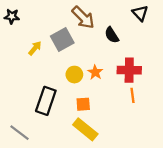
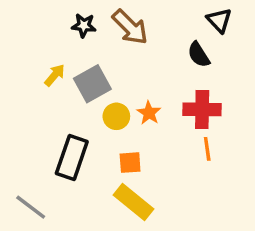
black star: (12, 16) -> (84, 25), moved
black semicircle: (112, 35) -> (199, 55), moved
gray square: (62, 39) -> (92, 84), moved

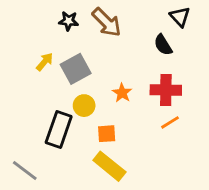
yellow circle: (116, 116) -> (84, 106), moved
orange line: (207, 149) -> (170, 122), turned 66

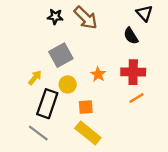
yellow arrow: (45, 62) -> (35, 78), moved
gray line: (25, 170) -> (38, 133), moved

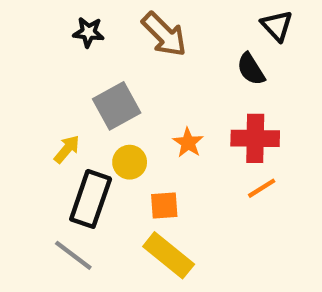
black star: (55, 17) -> (88, 32), moved

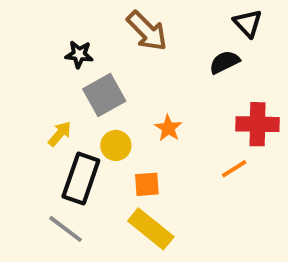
black star: (88, 32) -> (79, 54), moved
black semicircle: (251, 69) -> (225, 62), turned 96
red cross: (255, 138) -> (257, 124), moved

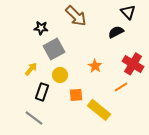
red cross: (257, 124) -> (133, 64), turned 30
orange star: (168, 128) -> (95, 66), moved
black rectangle: (81, 178) -> (42, 92), size x0.7
yellow rectangle: (151, 229) -> (99, 110), moved

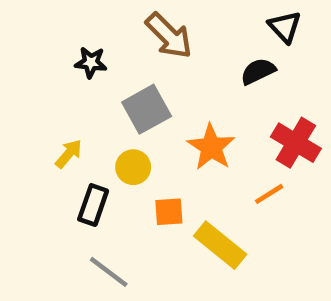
gray square: (54, 49) -> (147, 109), moved
orange star: (95, 66) -> (211, 147), size x1.5
gray line: (34, 118) -> (109, 272), moved

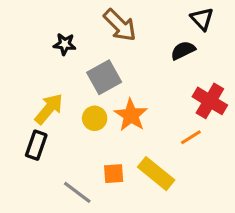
orange star: (211, 147) -> (131, 115), moved
yellow arrow: (69, 154) -> (49, 109), size x1.5
black rectangle: (93, 205) -> (36, 145), moved
orange square: (169, 212) -> (114, 174), moved

